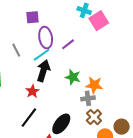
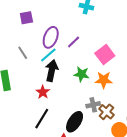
purple square: (32, 17) -> (26, 18), moved
pink square: (99, 21) -> (105, 54), moved
purple ellipse: (46, 38) -> (51, 37), turned 35
gray cross: (88, 98) -> (93, 105), moved

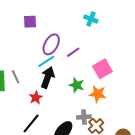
gray line: (23, 53) -> (16, 77), moved

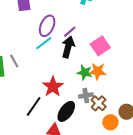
black arrow: (48, 77) -> (68, 47), moved
green star: (77, 85) -> (85, 73), moved
red star: (36, 98) -> (53, 87), moved, size x1.5

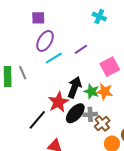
purple ellipse: (47, 26) -> (45, 41), moved
black arrow: (68, 47) -> (75, 87), moved
black ellipse: (66, 111) -> (75, 113), moved

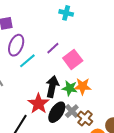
pink square: (110, 67) -> (73, 59), moved
gray cross: (90, 114) -> (72, 111), turned -32

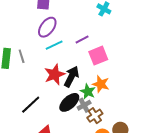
green star: (70, 88) -> (88, 92), moved
red star: (38, 104) -> (55, 74), moved

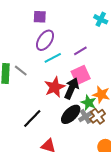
gray line: (22, 56) -> (21, 71), turned -32
pink square: (98, 56) -> (81, 75), moved
brown cross: (95, 116) -> (98, 116), moved

